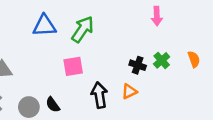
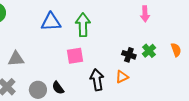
green arrow: (83, 29) -> (83, 25), turned -35

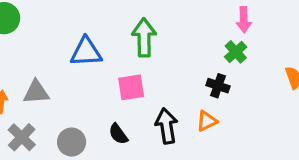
blue triangle: (51, 22) -> (86, 52), moved
green cross: (149, 51) -> (236, 52), moved
black semicircle: (58, 88) -> (118, 134), moved

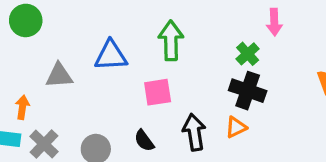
green cross: (236, 52) -> (248, 54), moved
black cross: (218, 86) -> (248, 91), size x1.5
gray triangle: (36, 92) -> (59, 76), moved

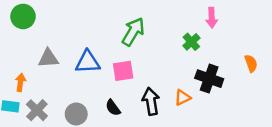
green arrow: (171, 40) -> (133, 32), turned 32
blue triangle: (111, 56) -> (88, 62), moved
black cross: (248, 91) -> (209, 79), moved

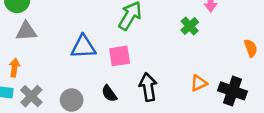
gray triangle: (48, 58) -> (26, 31), moved
black cross: (209, 79) -> (233, 91), moved
orange triangle: (183, 98) -> (199, 83), moved

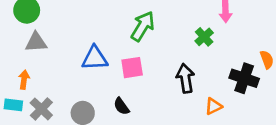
orange triangle: (199, 83) -> (213, 106), moved
black arrow: (148, 87) -> (185, 78), moved
black cross: (233, 91) -> (244, 78), moved

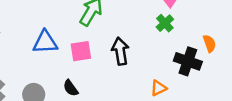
green cross: (204, 37) -> (165, 23), moved
black arrow: (185, 78) -> (120, 51), moved

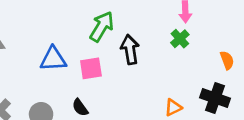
black arrow: (120, 51) -> (130, 49), moved
black cross: (188, 61) -> (215, 98), moved

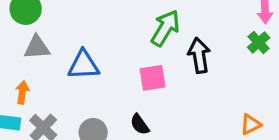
blue triangle: (53, 59) -> (83, 65), moved

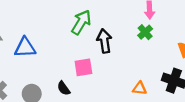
pink square: (153, 78) -> (83, 67), moved
orange triangle: (251, 124) -> (140, 88), turned 32

